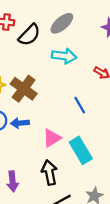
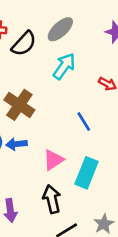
cyan arrow: (64, 56) -> (64, 66), turned -60
cyan rectangle: (81, 150) -> (87, 173), turned 55

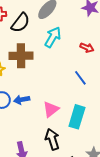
brown cross: (19, 105) -> (21, 56), moved, turned -30
blue line: (84, 121) -> (80, 78), moved

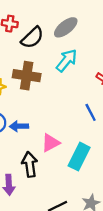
black arrow: (52, 139) -> (30, 164), moved

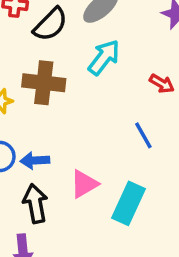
black arrow: (30, 164) -> (35, 204), moved

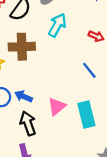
blue arrow: (35, 160) -> (24, 96), turned 36
cyan rectangle: (128, 203) -> (86, 115), turned -30

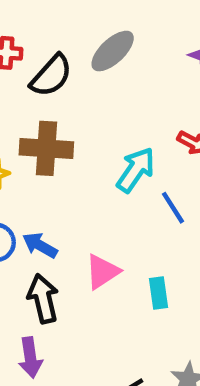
cyan arrow: (57, 25) -> (136, 170), moved
cyan rectangle: (86, 115) -> (158, 293), size x0.6

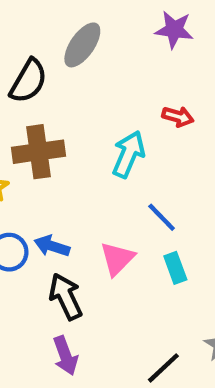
blue line: (173, 208) -> (162, 217), moved

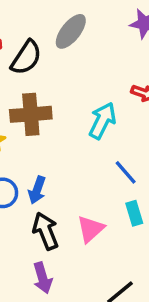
blue arrow: (52, 246) -> (37, 190), turned -92
pink triangle: (117, 259) -> (90, 229), moved

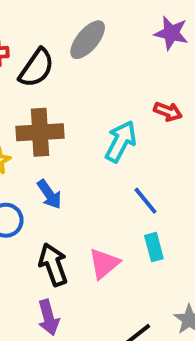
blue arrow: (37, 190) -> (49, 194), moved, turned -56

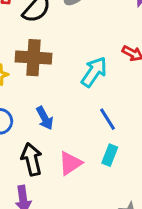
blue arrow: (49, 194) -> (45, 118), moved
cyan rectangle: (154, 247) -> (110, 155), turned 30

